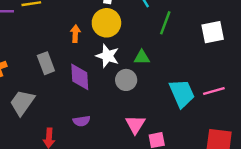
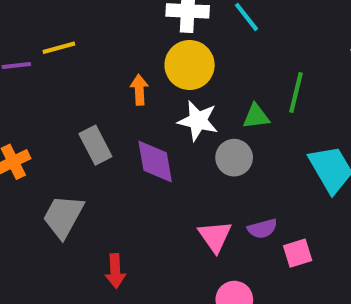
green line: (165, 23) -> (296, 92), moved
purple semicircle: (82, 121) -> (262, 229), moved
pink triangle: (135, 124) -> (215, 236), moved

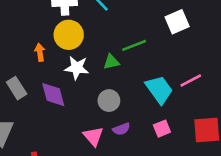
green line: (296, 92) -> (134, 45), turned 60
gray circle: (234, 158) -> (109, 101), moved
pink square: (298, 253) -> (162, 129), moved

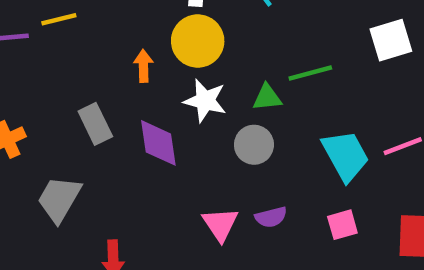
gray circle: (109, 101) -> (254, 145), moved

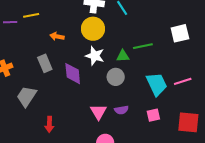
orange arrow: (143, 66) -> (57, 36), moved, turned -80

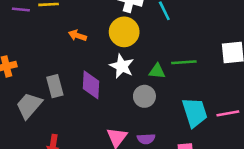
gray rectangle: (45, 63) -> (55, 86), moved

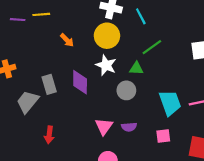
orange arrow: (77, 36) -> (67, 40), turned -152
green line: (184, 62) -> (152, 47), moved, turned -30

